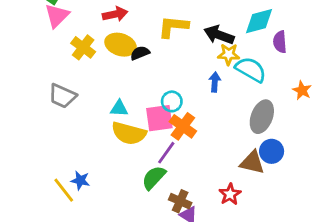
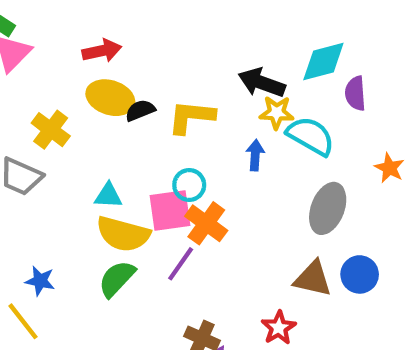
yellow L-shape: (173, 27) -> (191, 117), moved
yellow cross: (83, 47) -> (51, 130), moved
blue circle: (272, 151) -> (360, 274), moved
green semicircle: (154, 178) -> (117, 279), moved
blue star: (80, 180) -> (40, 281), moved

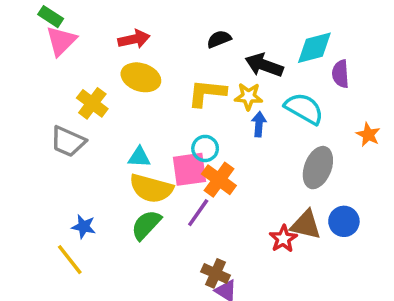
black semicircle: (140, 110) -> (219, 39), moved
yellow star: (277, 113) -> (248, 96), moved
red star: (279, 328) -> (283, 239), moved

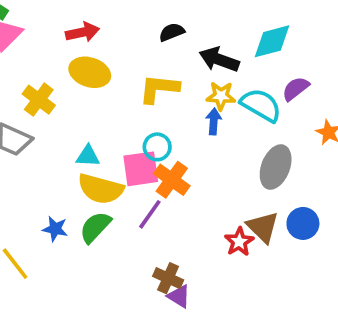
purple semicircle: (340, 74) -> (296, 89), moved, turned 56
yellow star: (248, 96) -> (221, 96), moved
brown triangle: (306, 225) -> (263, 227), turned 32
blue star: (84, 227) -> (55, 229), moved

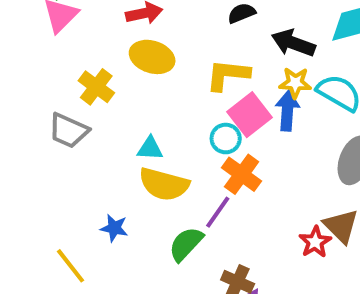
blue arrow: (214, 121) -> (287, 111), size x1.4
pink square: (141, 169) -> (250, 115), moved, turned -30
green semicircle: (95, 227) -> (186, 244), moved

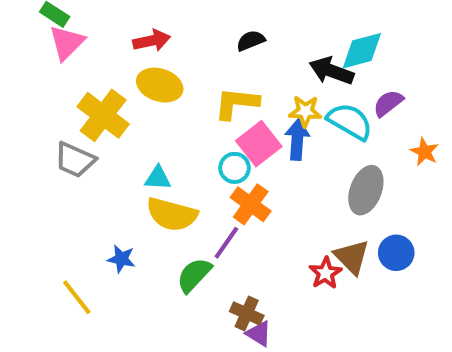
black arrow: (293, 43) -> (332, 71), moved
yellow cross: (96, 87) -> (103, 115), size x1.4

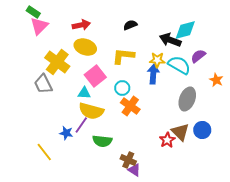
pink square: (259, 144) -> (95, 76), moved
gray trapezoid: (75, 160) -> (43, 84), turned 40
purple line: (226, 243) -> (81, 125), moved
green semicircle: (194, 275) -> (102, 141), turned -126

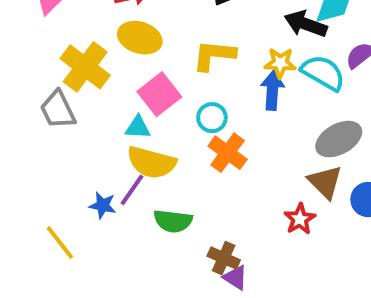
gray ellipse: (187, 99) -> (339, 139), turned 40
brown triangle: (180, 132) -> (325, 182), moved

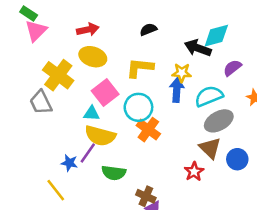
cyan semicircle: (323, 73) -> (209, 96), moved, turned -52
cyan circle: (212, 118) -> (138, 107), size x1.5
yellow line: (60, 242) -> (56, 190), moved

